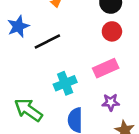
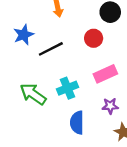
red circle: (112, 31) -> (94, 38), moved
green arrow: (28, 110) -> (33, 94), moved

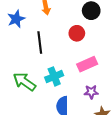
blue star: (24, 35) -> (16, 19), moved
black line: (51, 49) -> (40, 43), turned -70

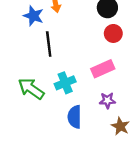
blue star: (16, 19) -> (33, 16), moved, turned -30
red circle: (77, 33) -> (113, 33), moved

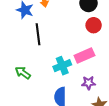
cyan cross: (65, 83) -> (62, 66), moved
green arrow: (31, 89) -> (23, 73), size x0.7

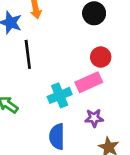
red circle: (94, 25) -> (101, 57), moved

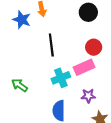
black line: (28, 54) -> (51, 45), moved

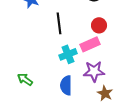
green arrow: (20, 85) -> (25, 79), moved
purple star: (88, 96) -> (94, 71), size x1.5

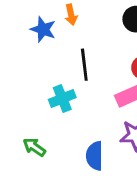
cyan cross: (68, 54) -> (62, 98), moved

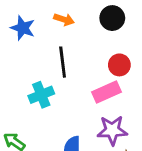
orange arrow: (71, 15) -> (64, 19), moved, turned -60

